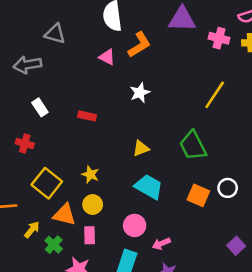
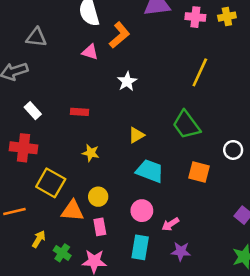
red cross: (25, 143) -> (23, 148), size x1.5
yellow star: (90, 174) -> (91, 153), moved
white circle: (228, 188) -> (233, 150), moved
yellow arrow: (32, 230) -> (39, 239), moved
green cross: (54, 245) -> (62, 253), moved

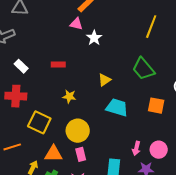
pink triangle: (90, 52) -> (76, 24), moved
yellow circle: (98, 197) -> (78, 131), size x1.5
orange triangle: (72, 211) -> (53, 154), moved
pink circle: (142, 211) -> (159, 150), moved
pink arrow: (170, 224) -> (136, 148), turned -40

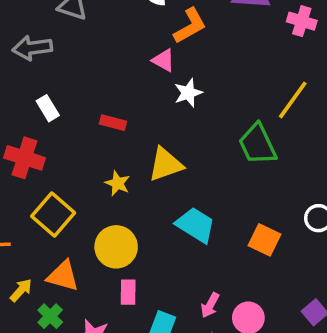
green trapezoid: (143, 69) -> (258, 144), moved
yellow triangle: (104, 80) -> (166, 164), moved, size x1.5
pink rectangle: (81, 154) -> (128, 292), moved

